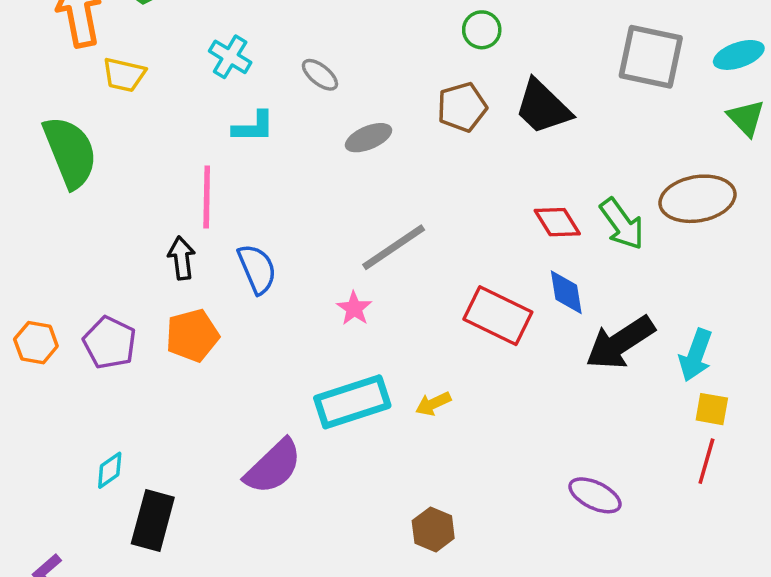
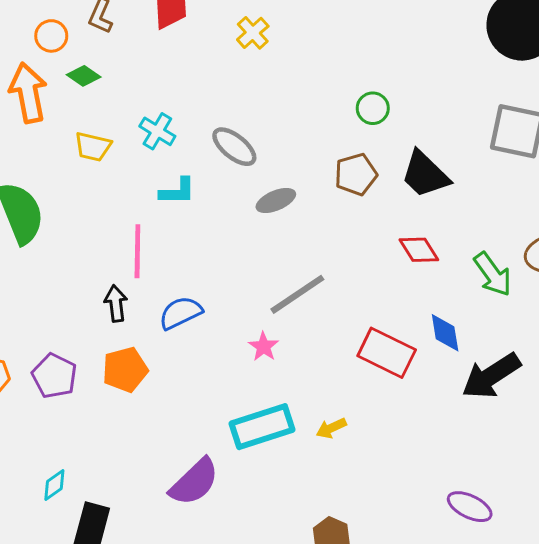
yellow trapezoid: (124, 75) -> (93, 147), moved
gray ellipse: (320, 75) -> (234, 147), size x1.4
red diamond: (557, 222) -> (419, 250), moved
blue semicircle: (257, 269) -> (180, 313), turned -93

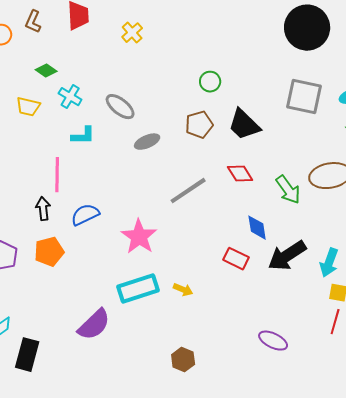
green diamond: (84, 76) -> (46, 71), moved
gray line: (297, 294) -> (188, 191), moved
pink star: (264, 347) -> (139, 237), size x1.8
red rectangle: (387, 353) -> (236, 259), moved, size x0.7
yellow arrow: (331, 428) -> (183, 290), turned -132

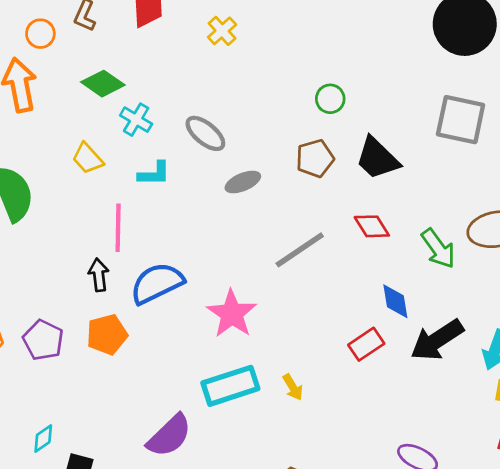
green diamond: (46, 71) -> (103, 84), size x1.4
yellow trapezoid: (28, 107) -> (88, 158), moved, turned 35
blue semicircle: (85, 215) -> (157, 283), size x1.4
red rectangle: (236, 259) -> (366, 344), turned -60
yellow arrow: (183, 290) -> (293, 387), turned 36

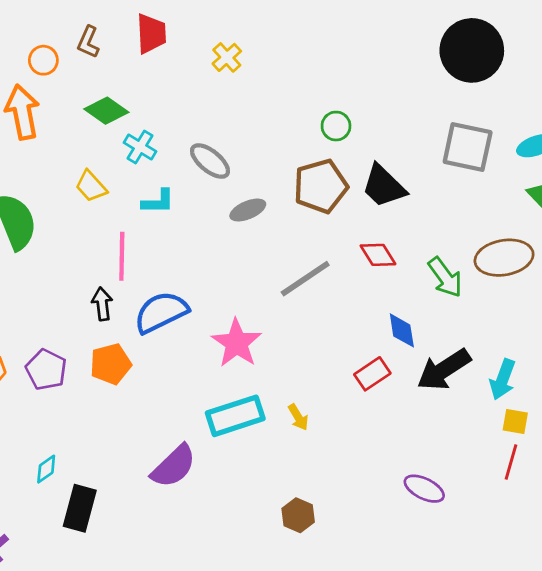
brown pentagon: (315, 158) -> (321, 186), size x1.4

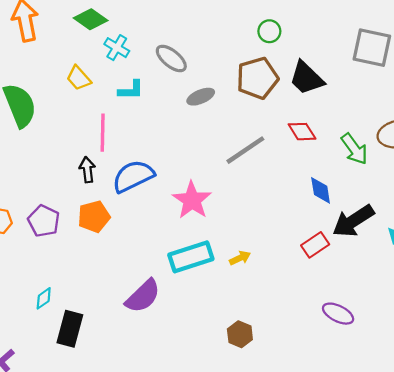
red rectangle: (372, 374) -> (315, 245), moved
yellow arrow: (298, 417) -> (240, 258), turned -84

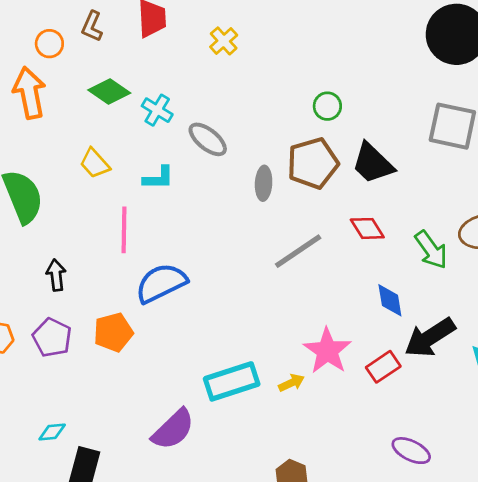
cyan cross: (117, 48) -> (157, 110), moved
gray ellipse: (201, 97) -> (264, 183), moved, turned -64
black arrow: (87, 170) -> (56, 275), moved
pink star: (192, 200) -> (327, 351), moved
cyan diamond: (44, 298) -> (52, 432), turned 30

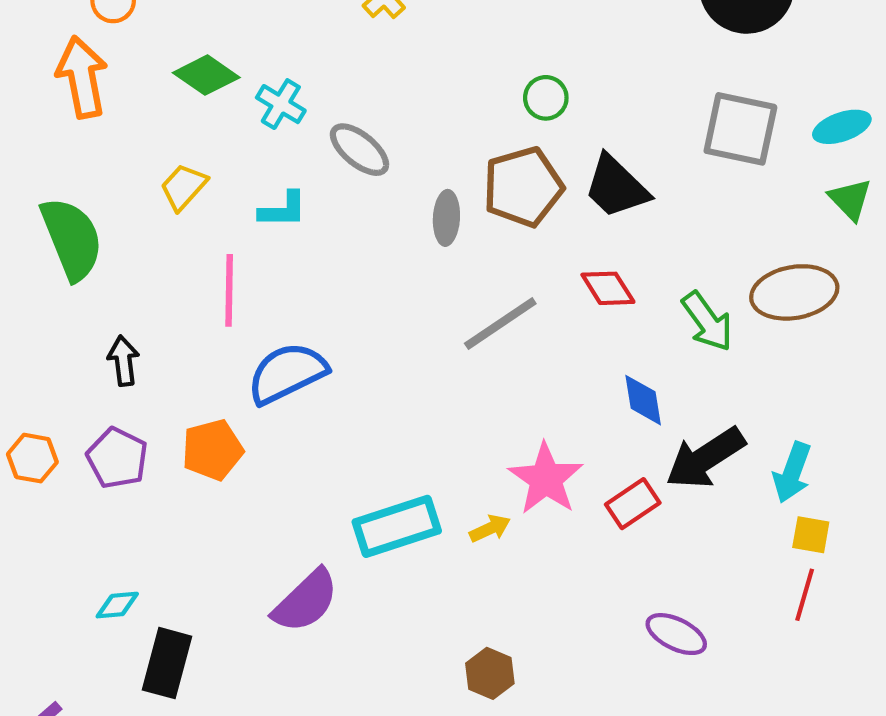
yellow trapezoid: (95, 163) -> (183, 187), turned 84

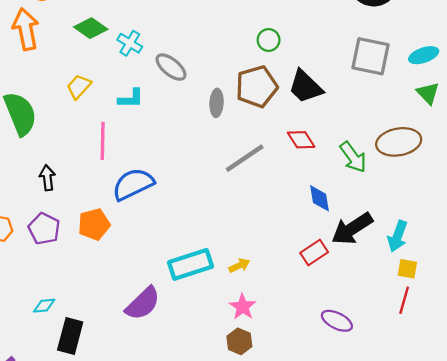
pink star: (546, 479) -> (243, 307), moved, size x0.7

